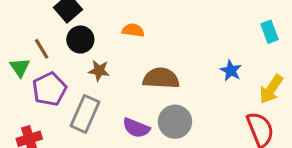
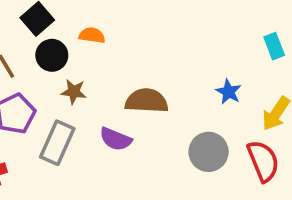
orange semicircle: (133, 30) -> (92, 35), moved
gray circle: (175, 122) -> (209, 152), moved
purple semicircle: (136, 128) -> (116, 139), moved

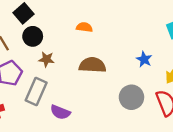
orange semicircle: (92, 35) -> (84, 27), moved
purple semicircle: (116, 139) -> (60, 112), moved

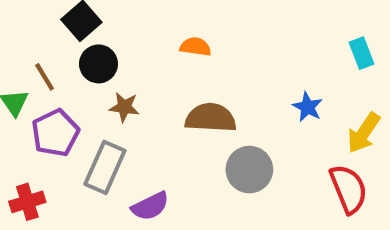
gray circle: (131, 97) -> (249, 170), moved
purple semicircle: (60, 112) -> (150, 206), turned -48

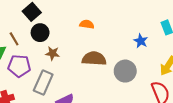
blue star: (308, 107) -> (141, 41), moved
purple pentagon: (55, 133) -> (19, 66), turned 30
gray circle: (249, 170) -> (125, 71), moved

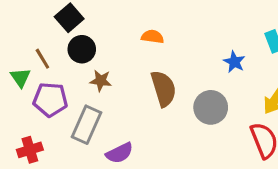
brown semicircle: (94, 59) -> (164, 89), turned 70

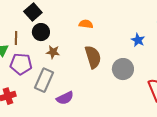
brown line: (42, 59) -> (16, 38), turned 32

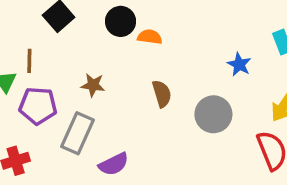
black circle: (41, 32) -> (121, 21), moved
brown semicircle: (93, 57) -> (162, 94), size x0.7

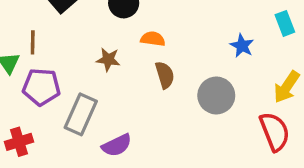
orange semicircle: (150, 37) -> (153, 39), moved
brown star: (93, 85) -> (108, 59), moved

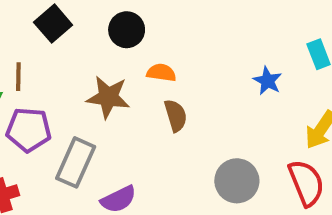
brown star: (108, 59) -> (108, 97), size x1.5
gray circle: (216, 95) -> (237, 181), moved

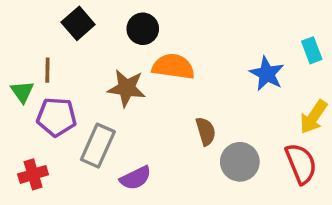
orange semicircle: (161, 73) -> (173, 67), size x1.6
blue star: (268, 81) -> (267, 74), size x1.4
brown semicircle: (176, 115) -> (206, 131), moved

